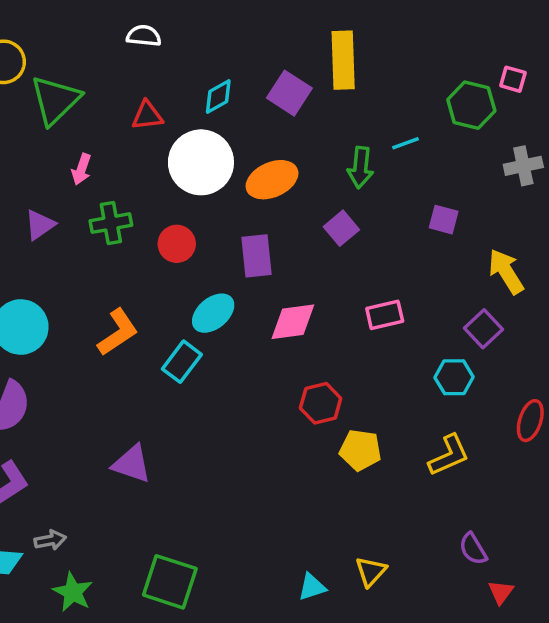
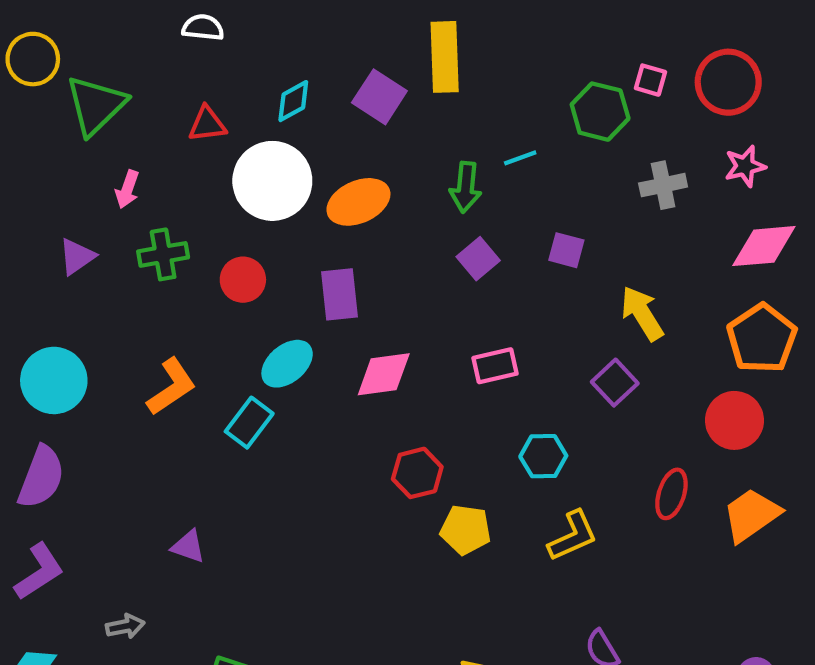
purple square: (341, 228) -> (478, 259), moved
cyan hexagon: (454, 377) -> (543, 456), moved
purple triangle: (132, 464) -> (188, 546), size x0.7
gray arrow: (50, 540) -> (125, 626), moved

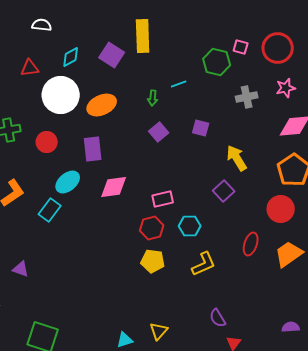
white semicircle: (203, 28) -> (42, 25), moved
green arrow: (466, 187) -> (153, 98), size x0.7
pink rectangle: (495, 366) -> (163, 199), moved
red hexagon: (417, 473) -> (152, 228), moved

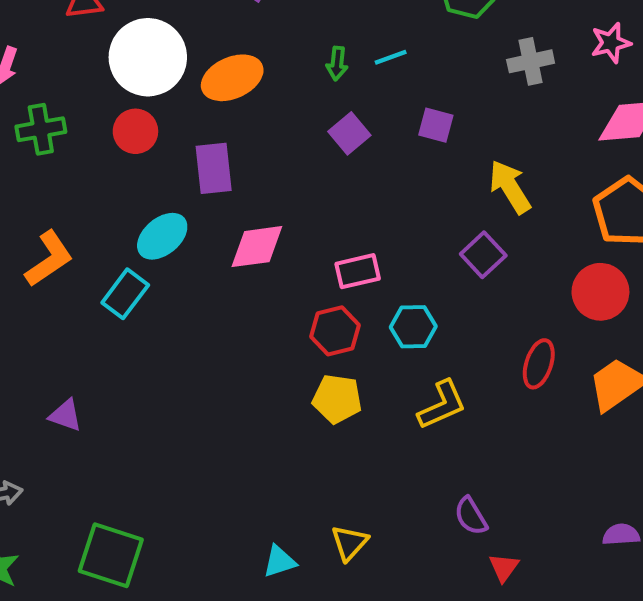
cyan line: (179, 84) -> (391, 57), moved
red circle: (47, 142) -> (135, 131), moved

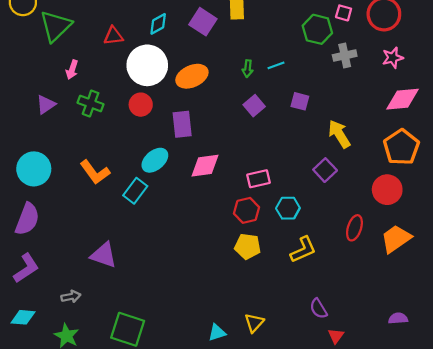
gray cross: (531, 61) -> (345, 55), moved
green cross: (41, 129) -> (91, 103), turned 30
orange L-shape: (49, 259) -> (95, 172), turned 88
purple triangle: (65, 415) -> (104, 255), size x1.5

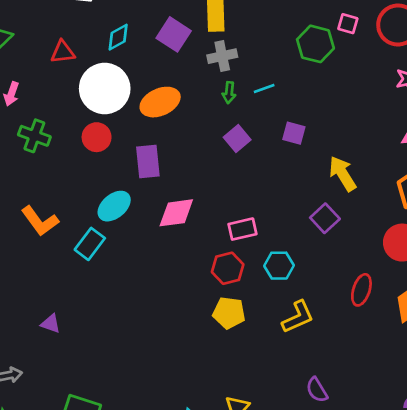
gray cross: (345, 55) -> (222, 56), moved
purple triangle: (104, 255) -> (51, 324), size x0.6

